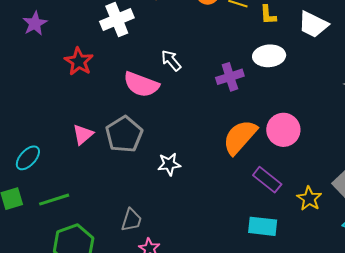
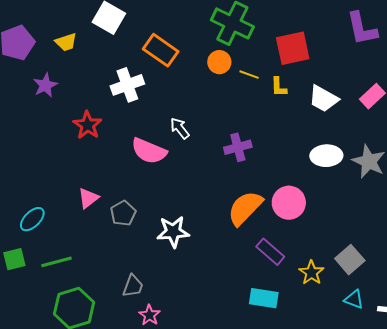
white ellipse: (269, 56) -> (326, 156), moved
gray pentagon: (124, 134) -> (123, 213), moved, size x0.7
white star: (169, 164) -> (173, 232), size x1.4

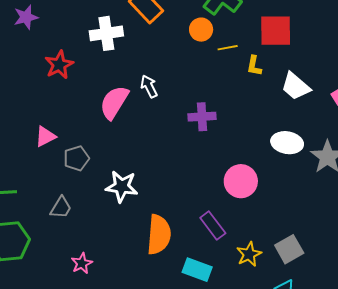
yellow line: (249, 75) -> (228, 48), turned -42
pink semicircle: (149, 151) -> (114, 102), turned 87
orange semicircle: (245, 208) -> (159, 235), moved, turned 129
gray trapezoid: (133, 286) -> (61, 208), moved

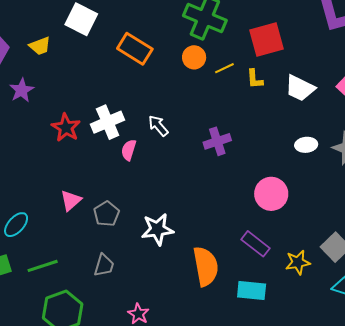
white cross: (106, 33) -> (108, 122), moved
pink semicircle: (114, 102) -> (129, 150), size x0.6
white ellipse: (287, 143) -> (306, 145), size x0.7
yellow star: (249, 254) -> (298, 262), turned 30

